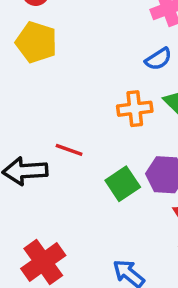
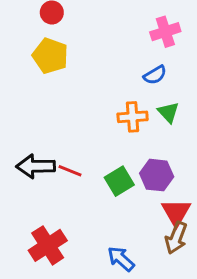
red line: (69, 150) -> (70, 171), moved

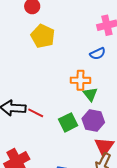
yellow pentagon: (50, 56) -> (43, 36), moved
green triangle: (168, 112) -> (90, 94), moved

